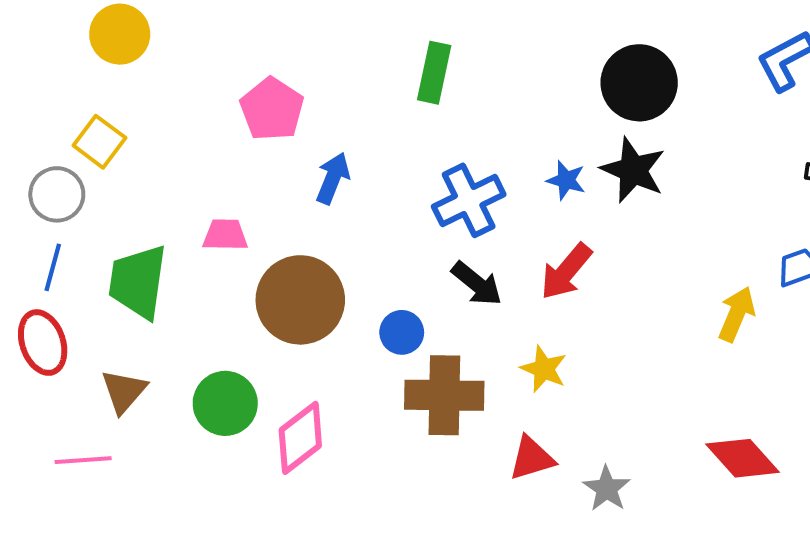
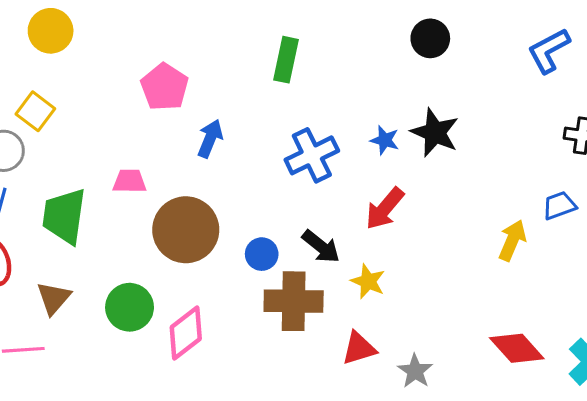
black circle: (639, 83) -> (430, 38), moved, size x0.7
black arrow: (477, 284) -> (321, 246), moved

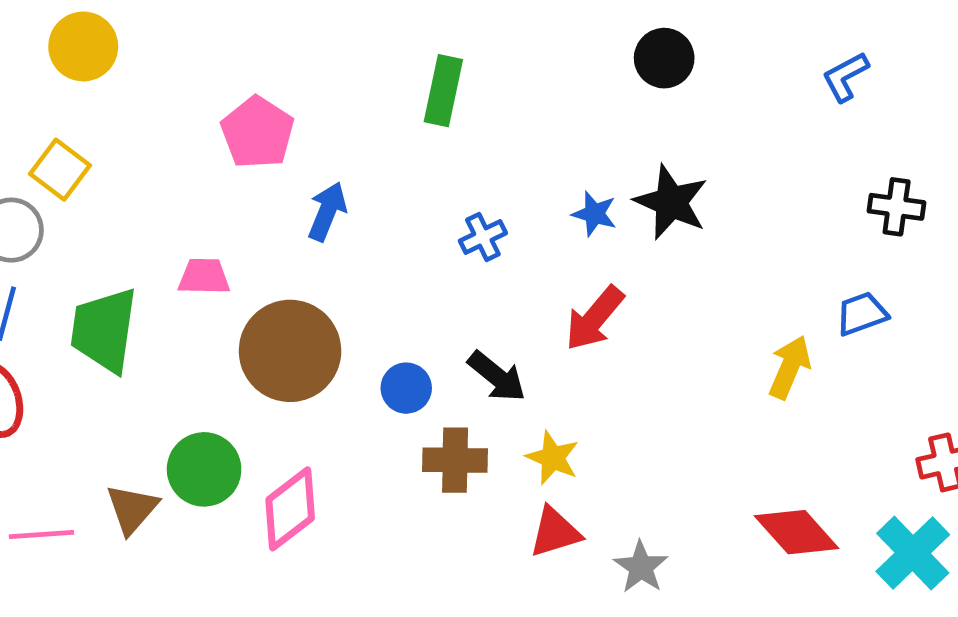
blue L-shape: (549, 51) -> (845, 77), size x0.7
blue cross: (312, 155) -> (483, 237), size x0.6
yellow star: (368, 281) -> (553, 458), moved
brown triangle: (54, 298) -> (132, 509), moved
brown cross: (294, 301) -> (455, 460), size x0.7

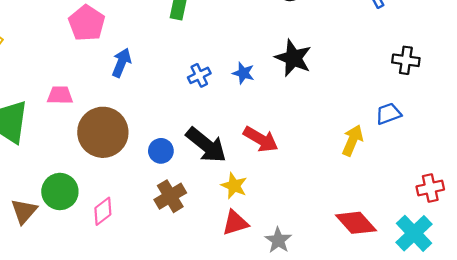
blue star: (594, 214) -> (243, 73), moved
red arrow: (594, 318) -> (261, 139), moved, turned -100
black arrow: (497, 376) -> (206, 145), size x1.4
brown cross: (455, 460) -> (170, 196), moved, turned -32
pink diamond: (290, 509) -> (103, 211), size x0.7

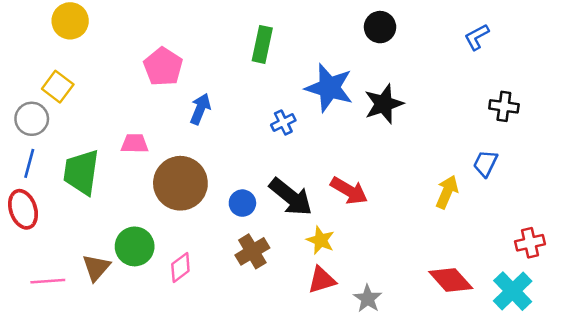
black star: (293, 58) -> (384, 104), turned 30
blue star: (243, 73) -> (329, 88), moved, size x2.0
blue trapezoid: (388, 114) -> (485, 163), turned -44

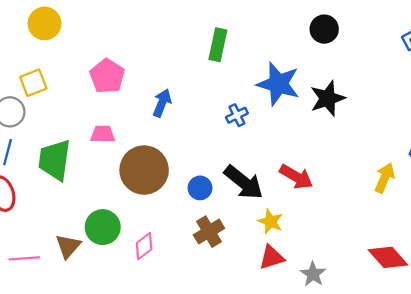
pink pentagon: (163, 67) -> (107, 76), moved
yellow square: (58, 87) -> (33, 83), turned 32

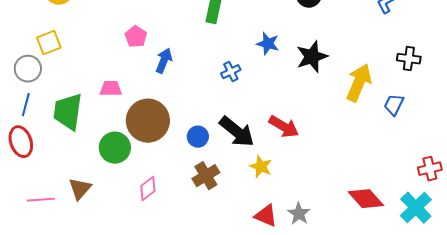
pink pentagon: (107, 76) -> (136, 37), moved, size x0.7
blue star: (278, 84) -> (268, 44), size x0.6
yellow arrow: (385, 178) -> (359, 83), moved, size x1.4
green circle: (103, 227) -> (115, 148), moved
red triangle: (272, 257) -> (266, 216), moved, turned 40

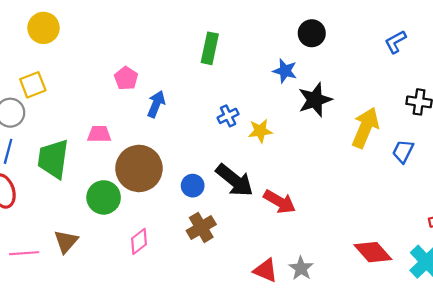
blue star: (268, 44) -> (285, 71), moved
red arrow: (284, 127) -> (280, 202), moved
yellow star: (261, 167) -> (260, 131), moved, turned -30

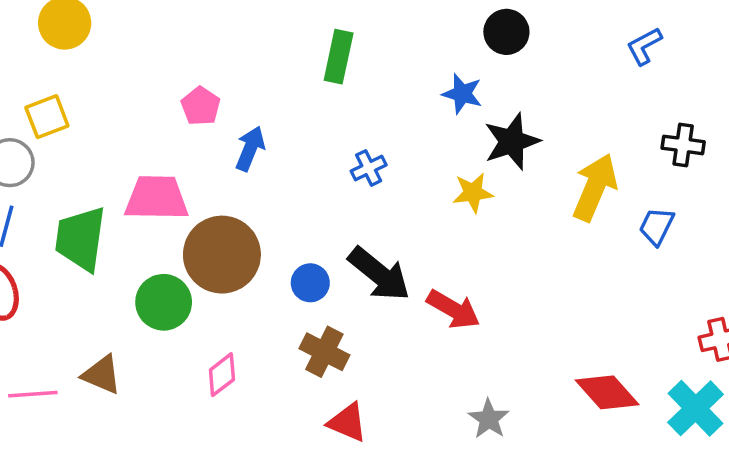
yellow star: (260, 131) -> (473, 193), moved
pink trapezoid: (99, 134) -> (157, 198), size x1.6
brown cross: (201, 227) -> (324, 352), turned -32
brown triangle: (66, 241) -> (102, 375), turned -48
red triangle: (266, 270) -> (347, 422), moved

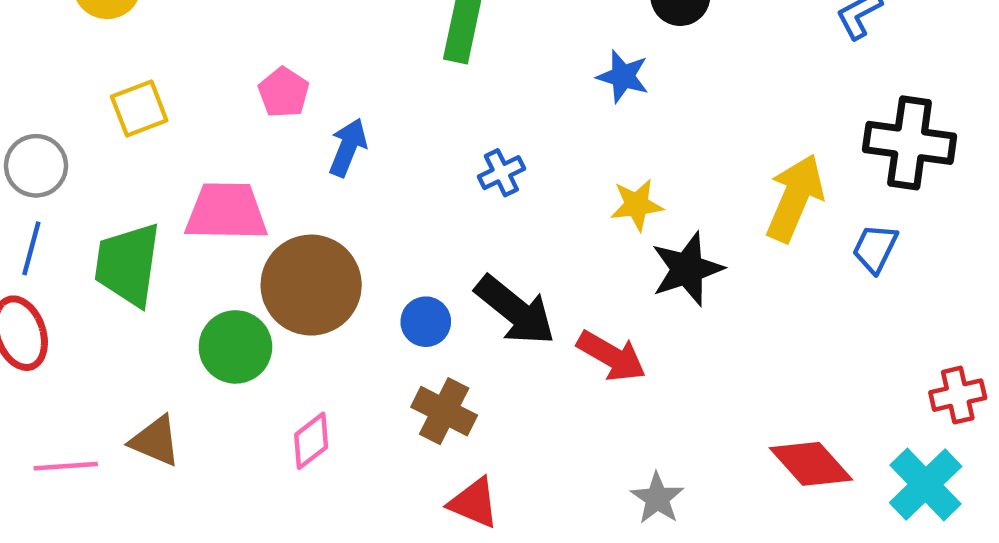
yellow square: (47, 117) -> (139, 108), moved
black star: (512, 141) -> (687, 269), moved
black cross: (683, 145) -> (910, 143), size x1.6

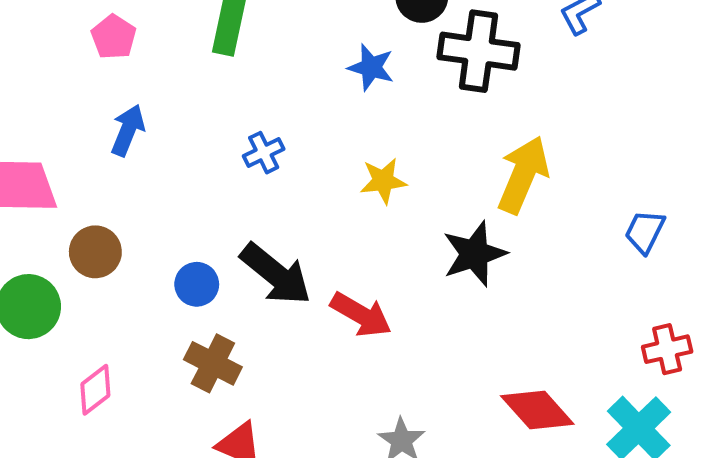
pink pentagon: (284, 92) -> (114, 37), moved
black cross: (910, 143) -> (479, 51), moved
blue trapezoid: (875, 248) -> (645, 232), moved
black star: (687, 269) -> (474, 254), moved
brown circle: (311, 285) -> (95, 252), size x0.6

